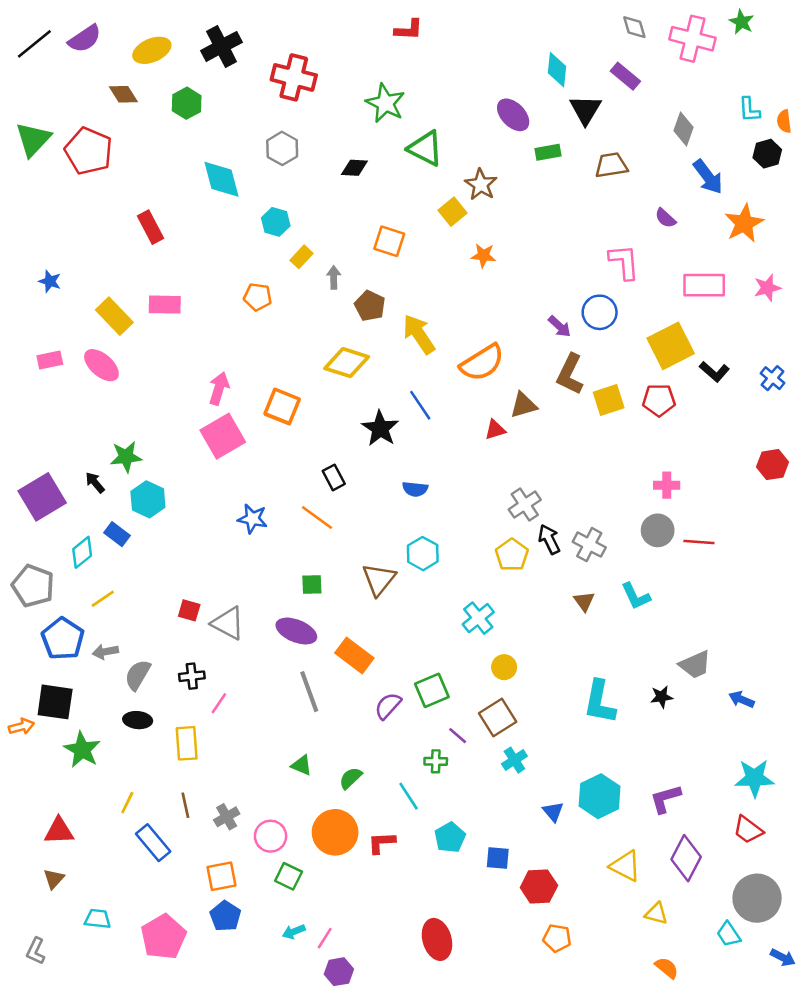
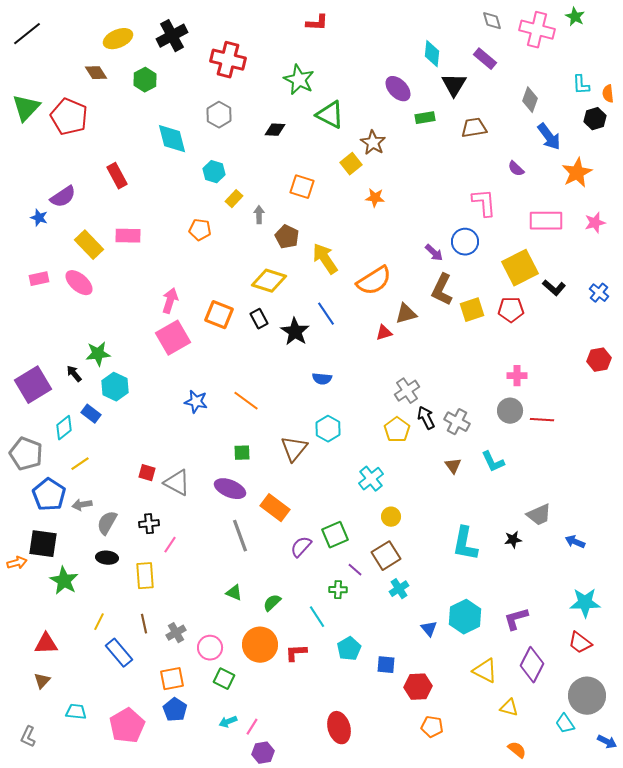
purple semicircle: (85, 39) -> (63, 197), moved
black rectangle: (334, 477) -> (259, 319), moved

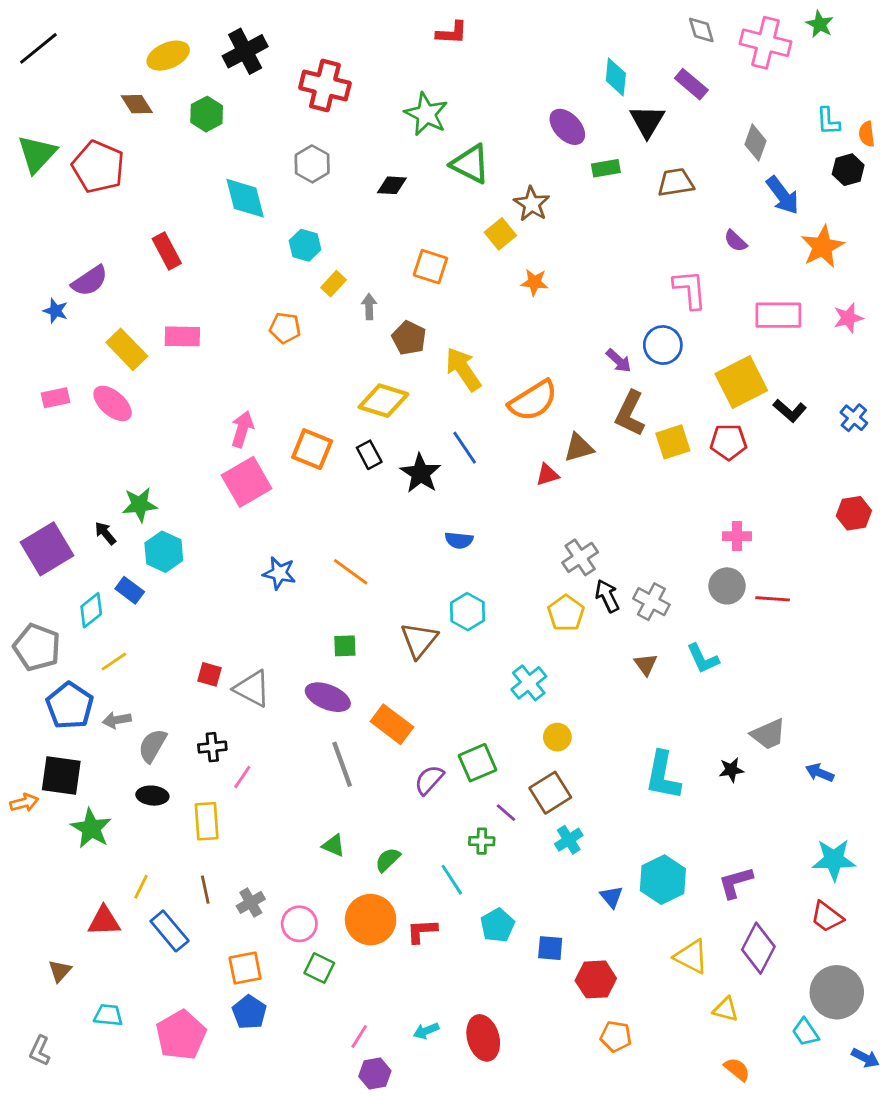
red triangle: (46, 644) -> (104, 921), moved
cyan arrow: (228, 722) -> (426, 1031), moved

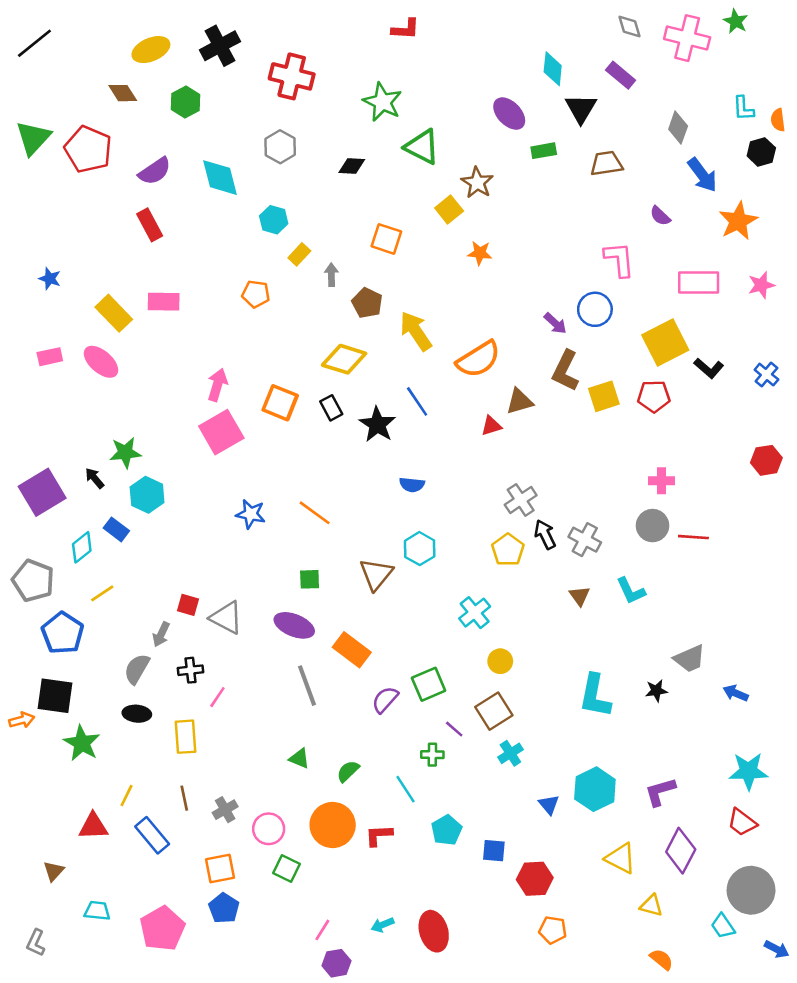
purple semicircle: (90, 281) -> (155, 171), moved
gray arrow: (117, 720) -> (161, 634), moved, turned -55

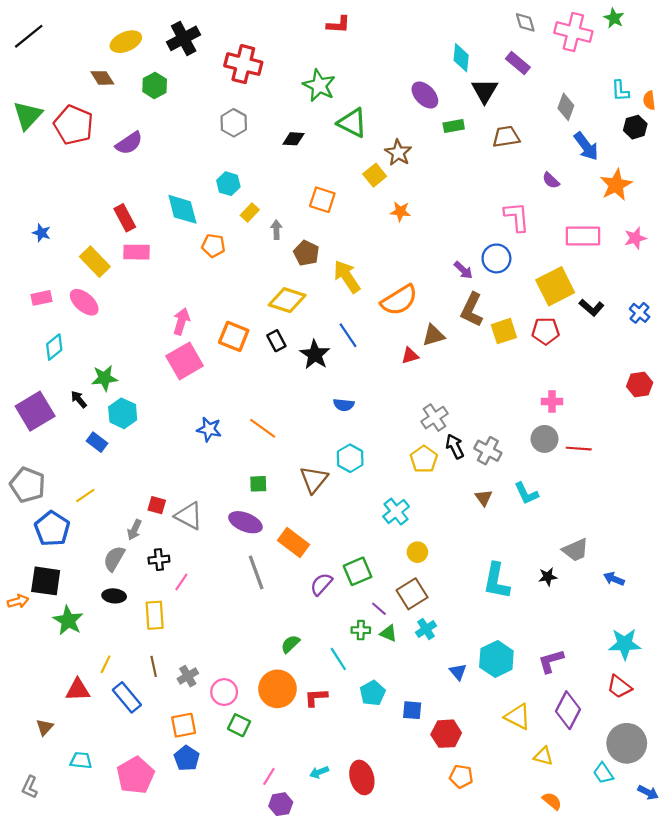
cyan diamond: (220, 178) -> (182, 209), moved
red rectangle: (150, 225) -> (125, 218), moved
cyan diamond: (82, 547) -> (54, 347), moved
green triangle: (299, 758) -> (389, 633), moved

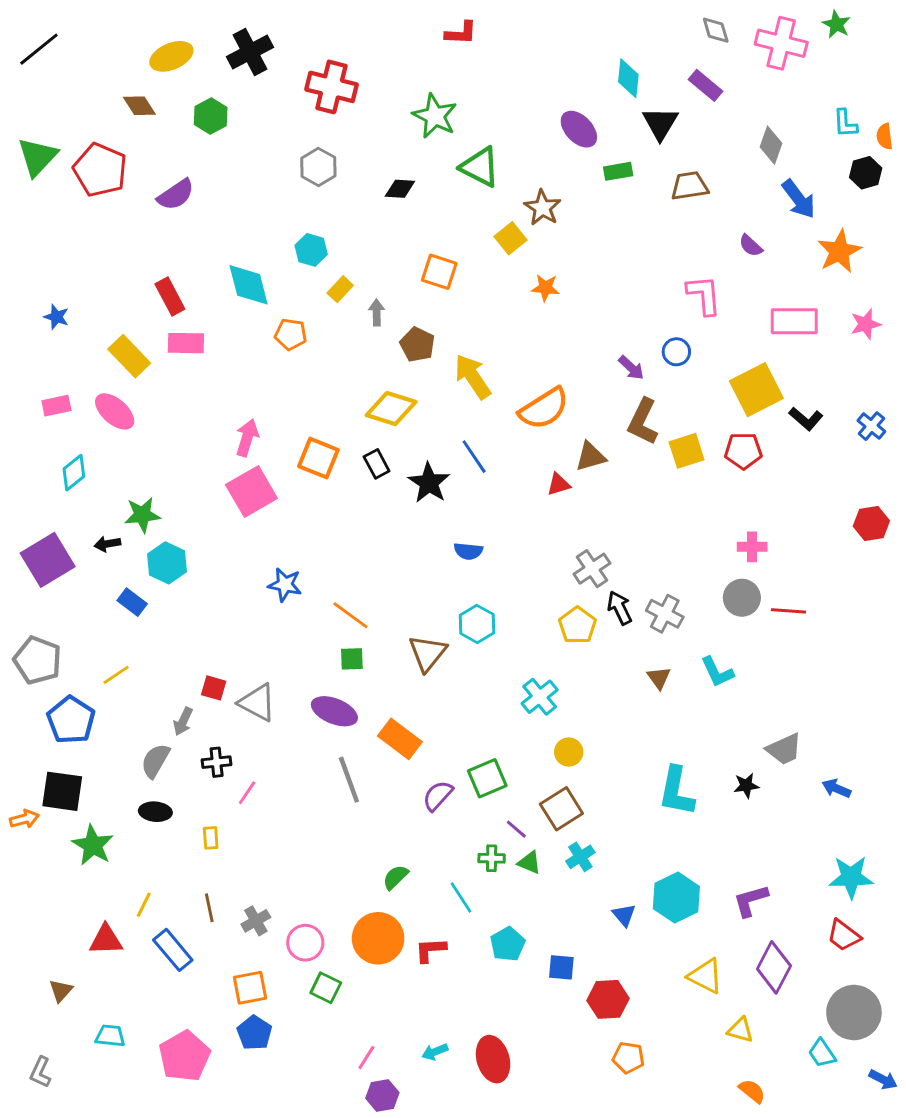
blue circle: (496, 258) -> (676, 352), size x0.7
black arrow: (79, 399) -> (107, 544), turned -60
orange line: (263, 428) -> (350, 615), moved
yellow rectangle: (155, 615) -> (211, 838), size x0.6

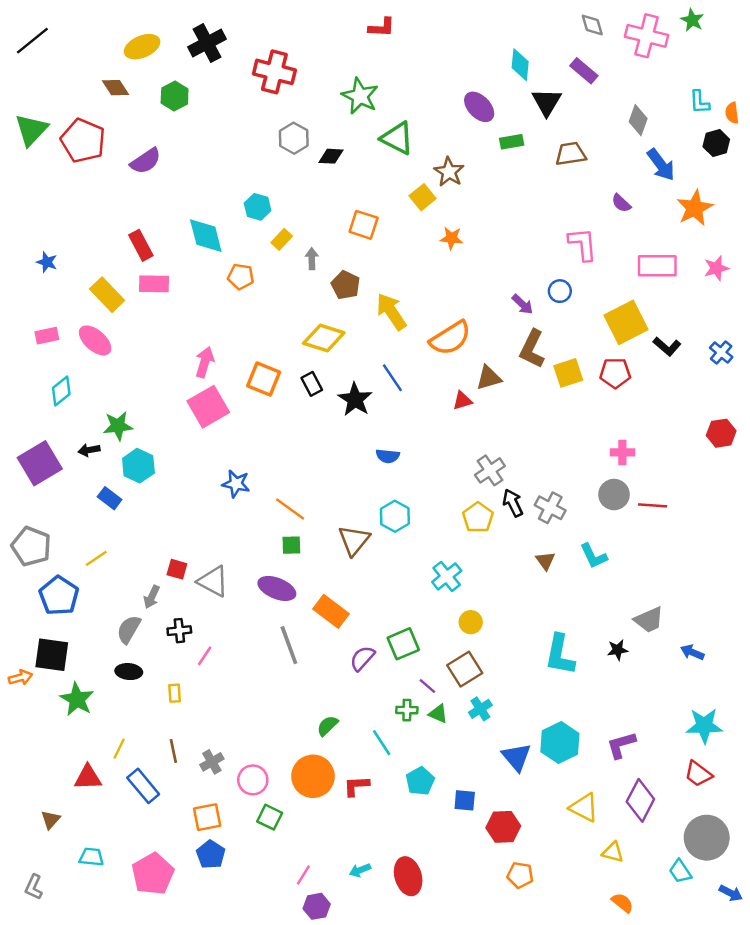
gray hexagon: (318, 167) -> (294, 138), moved
blue triangle: (624, 915) -> (516, 757), size x1.5

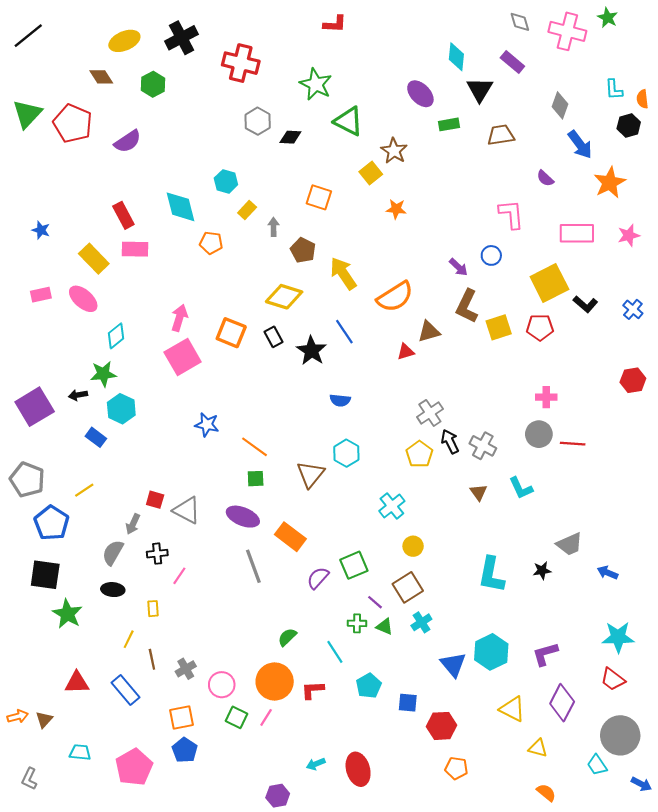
cyan diamond: (61, 391) -> (116, 336), moved
orange arrow: (20, 678) -> (18, 716), moved
yellow line: (119, 749) -> (129, 639), moved
pink line: (303, 875) -> (266, 717), moved

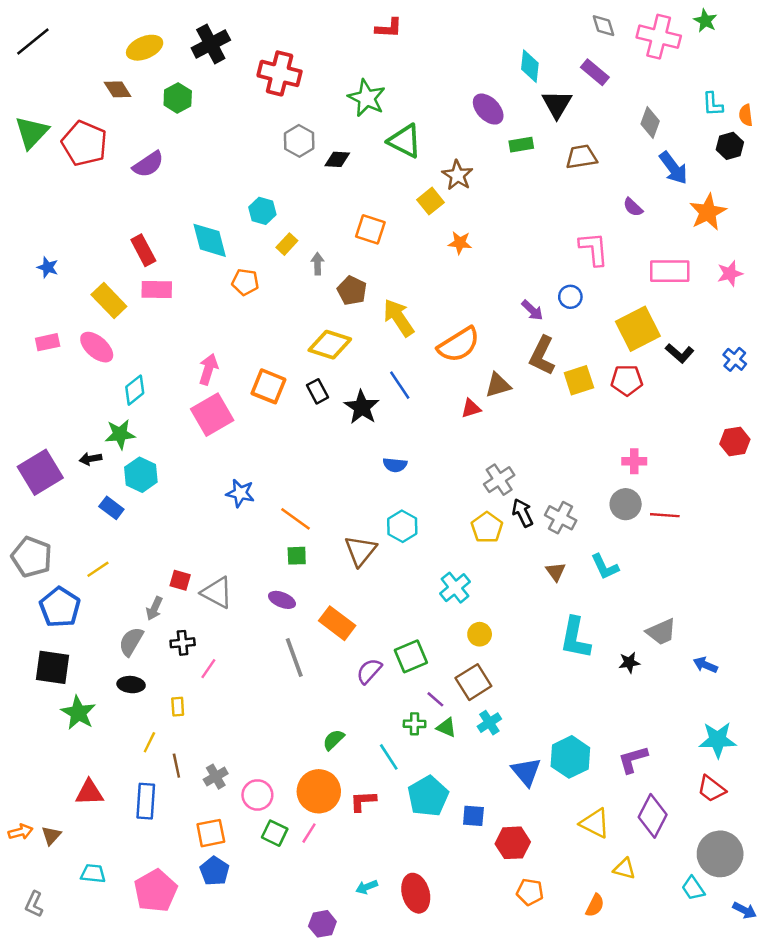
purple ellipse: (243, 517) -> (282, 600), size x0.7
cyan L-shape: (491, 575) -> (575, 638), moved
cyan pentagon: (369, 686) -> (428, 796), size x1.4
blue rectangle: (126, 690) -> (146, 801), turned 44
orange semicircle: (546, 792) -> (595, 905), moved, turned 78

